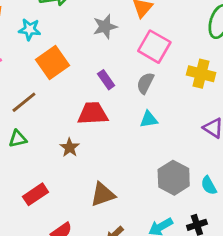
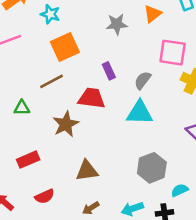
pink square: (154, 47) -> (173, 53), moved, turned -32
brown line: (24, 102) -> (51, 81), moved
cyan triangle: (149, 119) -> (140, 113), size x1.6
brown star: (70, 148) -> (66, 124), size x1.5
cyan semicircle: (209, 185) -> (180, 190), moved, turned 84

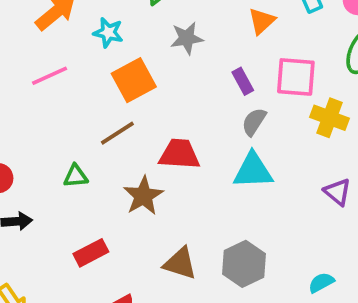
gray star: (117, 24) -> (187, 38), moved
purple rectangle: (109, 71) -> (243, 81), moved
gray hexagon: (152, 168) -> (244, 264), moved
brown triangle: (87, 171) -> (180, 263), turned 30

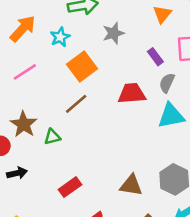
cyan star: (108, 33) -> (60, 37), turned -30
red trapezoid: (179, 154) -> (132, 93), moved
brown star: (143, 196) -> (24, 124), moved

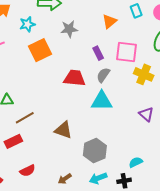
brown line: (76, 104) -> (25, 118), moved
brown triangle: (131, 185) -> (63, 130), moved

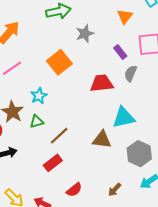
cyan star: (27, 24) -> (39, 96), moved
cyan triangle: (102, 101) -> (124, 118), moved

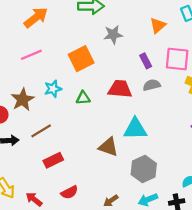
gray semicircle: (131, 73) -> (152, 85), turned 42
green triangle: (37, 122) -> (83, 98), moved
brown line: (59, 136) -> (41, 131), moved

